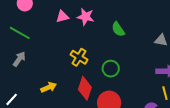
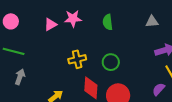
green semicircle: (118, 29) -> (108, 22), turned 42
yellow cross: (79, 57) -> (77, 59), turned -30

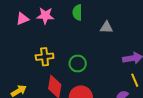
green semicircle: (108, 22) -> (77, 12), moved
gray triangle: (152, 22) -> (106, 27), moved

